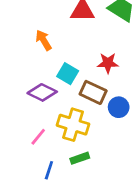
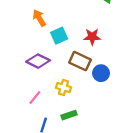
cyan square: (68, 74) -> (59, 36), moved, turned 35
yellow cross: (73, 125) -> (63, 88), size x0.6

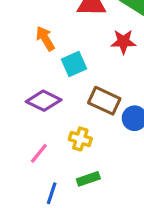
red star: (92, 37) -> (123, 42), moved

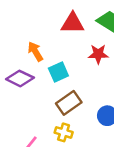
purple diamond: (44, 101) -> (20, 78), moved
brown rectangle: (104, 101) -> (69, 103), moved, turned -60

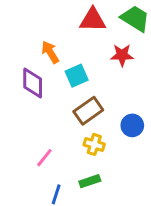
purple diamond: (20, 78) -> (33, 83), turned 64
yellow cross: (64, 132) -> (94, 144), moved

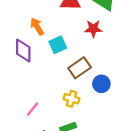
brown rectangle: (88, 111) -> (80, 68), moved

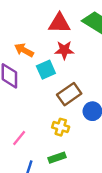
orange arrow: (37, 26) -> (24, 50), turned -30
red star: (93, 29) -> (64, 50), moved

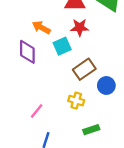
green rectangle: (57, 158) -> (91, 130), moved

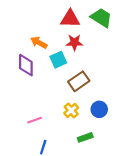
blue circle: (106, 85) -> (99, 109), moved
yellow cross: (76, 101) -> (71, 110), turned 32
pink line: (37, 111) -> (35, 120), turned 32

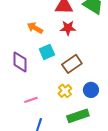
cyan square: (58, 60) -> (47, 52), moved
purple diamond: (26, 65) -> (20, 62), moved
green rectangle: (85, 137) -> (78, 116), size x1.5

